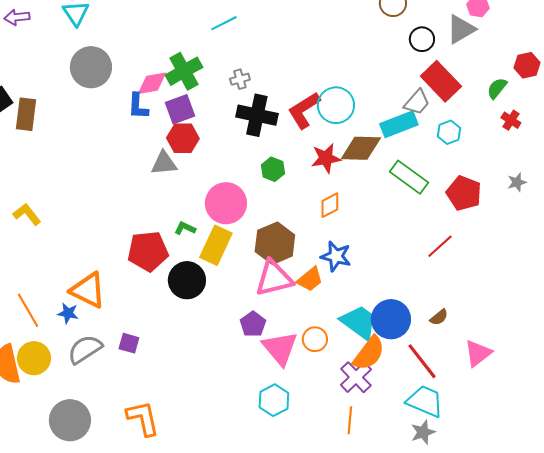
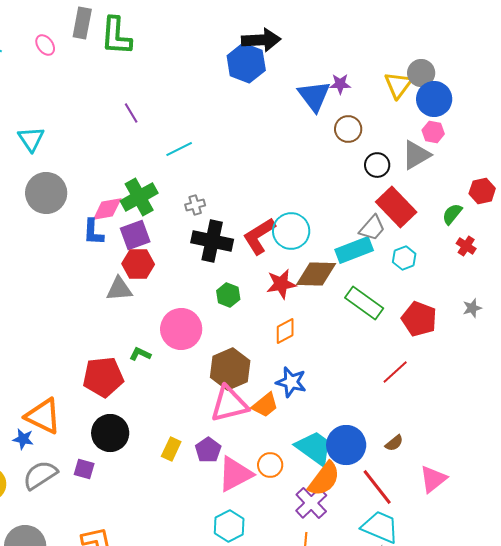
yellow rectangle: (216, 245) -> (171, 449), moved, size x0.6
black circle: (187, 280) -> (110, 433), moved
pink triangle: (280, 348) -> (235, 474), turned 42

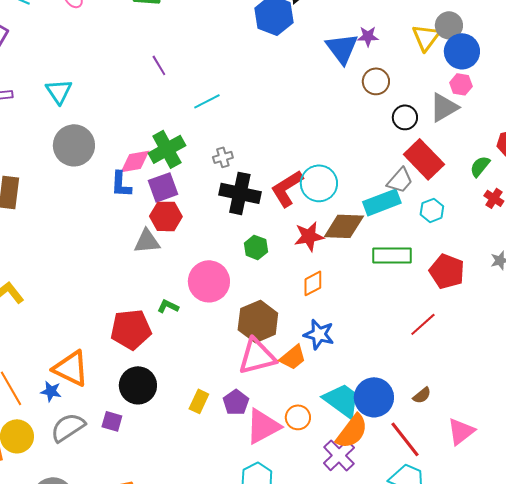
green rectangle: (364, 303) -> (392, 255), turned -36

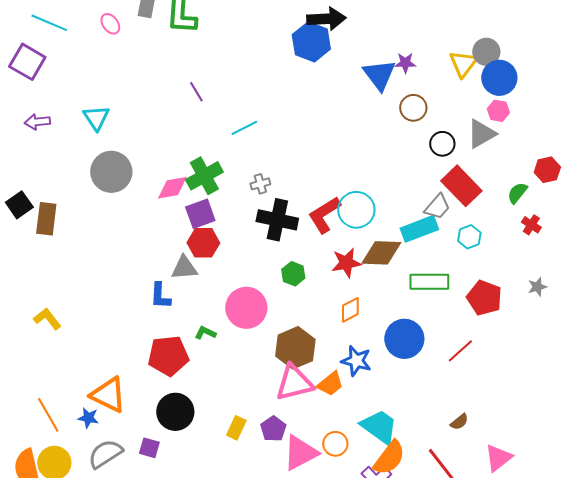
blue L-shape: (121, 184) -> (160, 296), moved
blue circle: (374, 397) -> (404, 339), moved

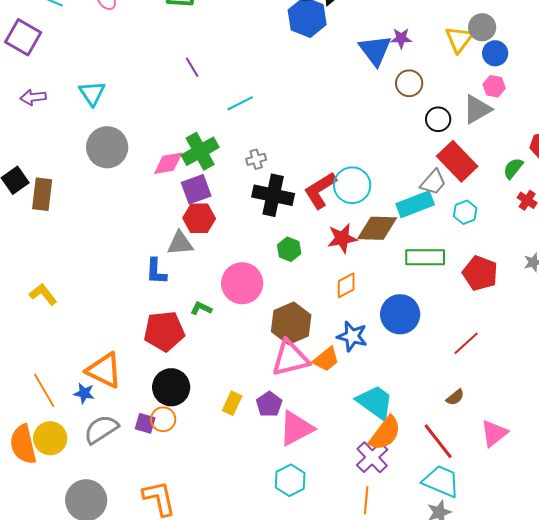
blue circle: (499, 78) -> (495, 53), size x0.7
red line: (460, 351) -> (466, 343), moved
orange circle: (335, 444) -> (163, 419), moved

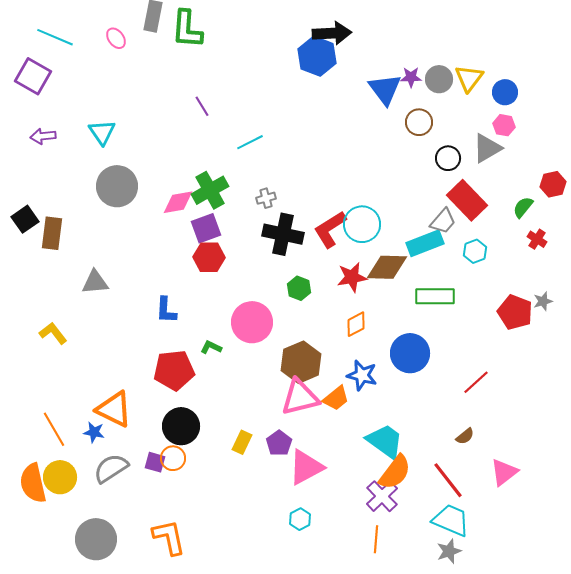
gray circle: (482, 27) -> (439, 79), moved
gray triangle: (180, 243) -> (95, 282), moved
red pentagon: (480, 273) -> (515, 312), moved
cyan hexagon: (290, 480) -> (300, 519), size x0.7

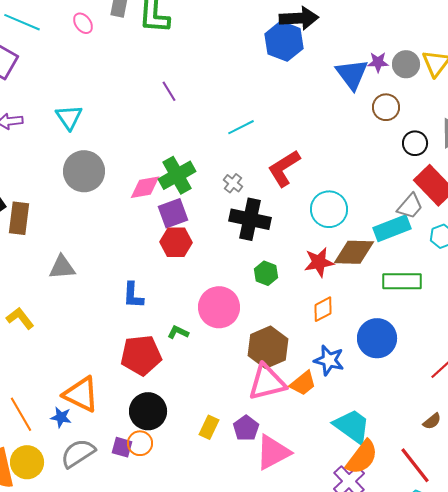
cyan line: (250, 142) -> (241, 127), moved
gray cross: (266, 198) -> (233, 183), turned -36
red L-shape: (330, 229) -> (284, 168), moved

